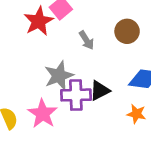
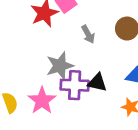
black triangle: (100, 90) -> (97, 82), turned 36

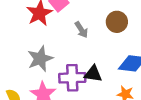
gray star: (60, 66) -> (40, 59), moved

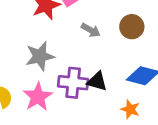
gray arrow: (81, 30) -> (91, 30), turned -35

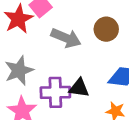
gray arrow: (91, 30) -> (66, 38), size x1.5

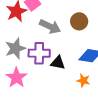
purple cross: (55, 92) -> (39, 53), moved

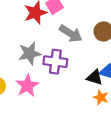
black triangle: (58, 63) -> (95, 77), moved

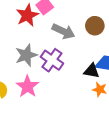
purple cross: (55, 62) -> (52, 60), turned 35

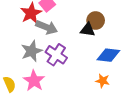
gray arrow: (63, 31) -> (47, 27), moved
black triangle: (92, 71) -> (88, 30), moved

